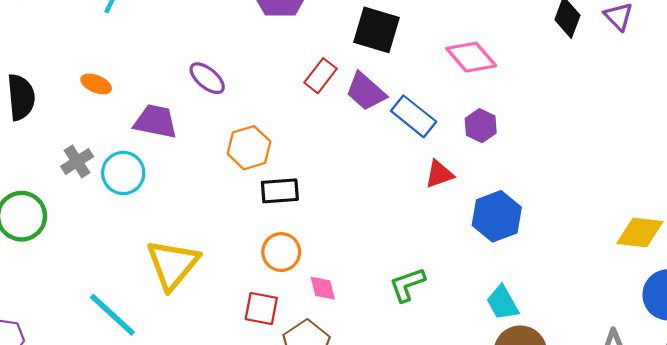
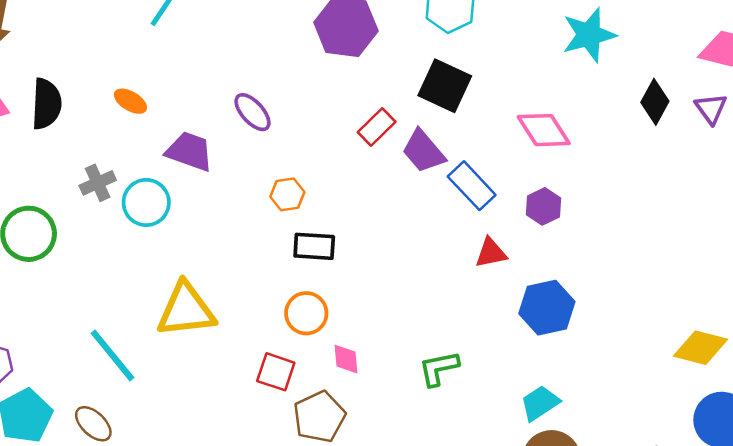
orange hexagon: (249, 148) -> (287, 194), size x0.7
yellow triangle: (173, 264) -> (186, 310), turned 36
cyan trapezoid: (503, 303) -> (540, 403), turned 78

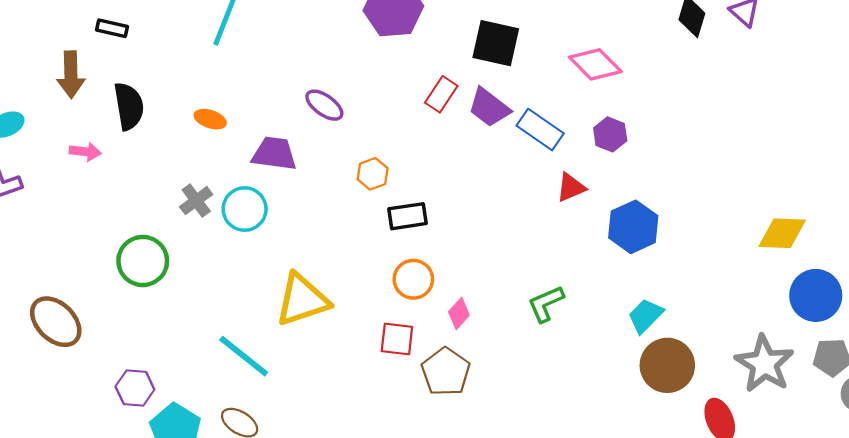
black semicircle: (46, 104) -> (129, 106), moved
pink diamond: (346, 359) -> (459, 313), turned 60

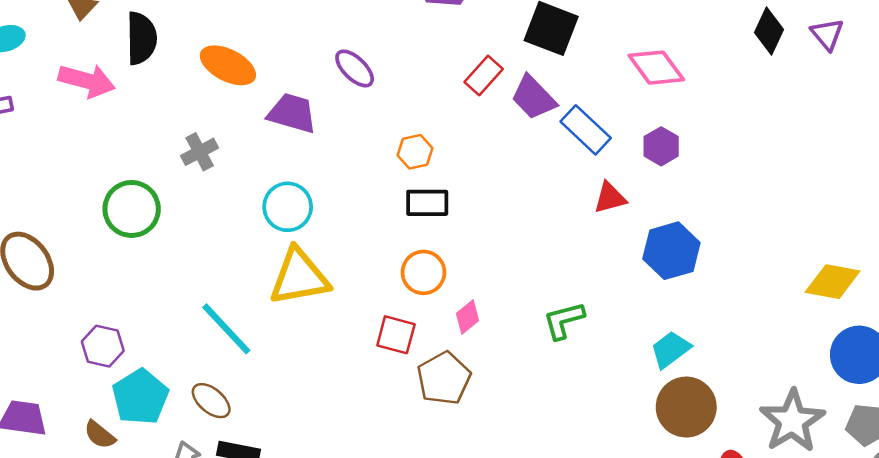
orange ellipse: (210, 119) -> (228, 65), size x1.6
pink arrow: (85, 152) -> (87, 81), size x1.6
orange hexagon: (373, 174) -> (415, 152), moved
cyan circle: (245, 209) -> (288, 207), moved

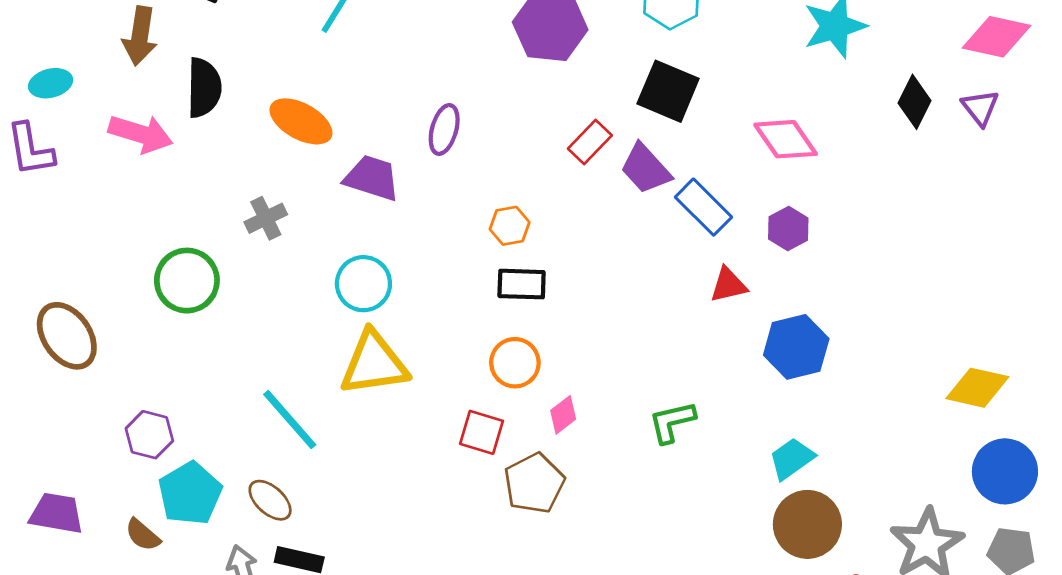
purple ellipse: (355, 68) -> (444, 129), turned 60

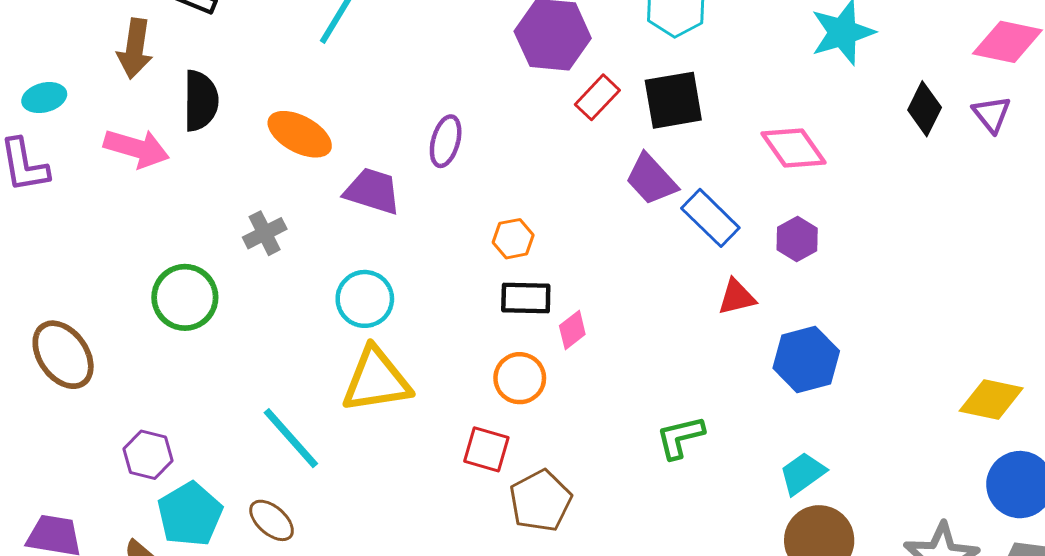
black square: (668, 91) -> (673, 100), turned -32
red rectangle: (590, 142) -> (597, 97), moved
pink diamond: (563, 415) -> (572, 330), moved

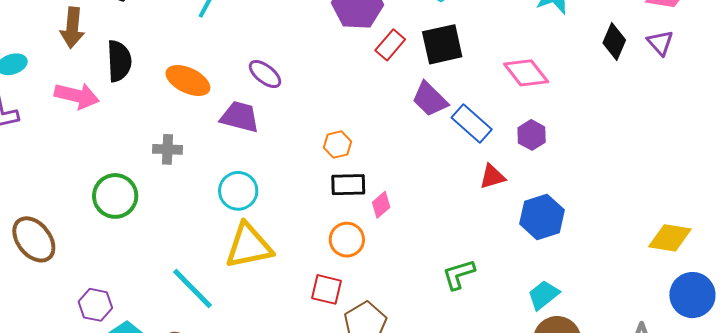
purple ellipse: (446, 141) -> (265, 74), moved, turned -64
gray cross: (265, 233) -> (167, 149), turned 32

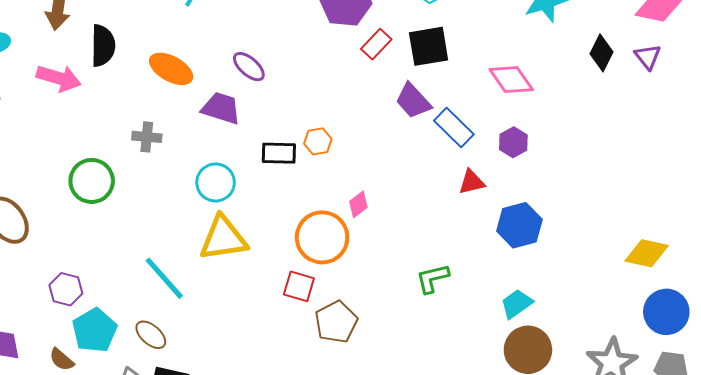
black rectangle: (348, 185) -> (279, 153), moved
orange circle: (347, 240) -> (322, 237), size x1.5

